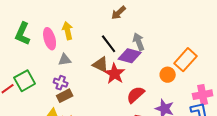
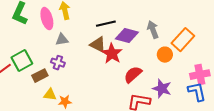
gray arrow: (139, 42) -> (153, 30), moved
black line: (109, 44) -> (106, 24), turned -66
brown rectangle: (65, 96) -> (40, 76), moved

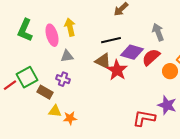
gray arrow: (153, 30) -> (158, 32), moved
red semicircle: (133, 75) -> (151, 57), moved
brown rectangle: (40, 76) -> (45, 92), turned 56

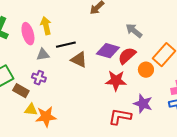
gray arrow: (158, 32) -> (134, 31), turned -30
black line: (111, 40) -> (66, 45), moved
red star: (117, 70) -> (116, 81), moved, turned -30
orange star: (70, 118) -> (46, 117), size x1.5

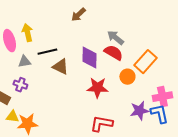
purple diamond: (108, 51) -> (89, 58), turned 75
red semicircle: (127, 56) -> (113, 53), moved, turned 72
purple star: (143, 104) -> (139, 111), moved, turned -30

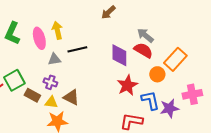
brown triangle: (60, 67) -> (71, 97), moved
red star: (97, 88) -> (127, 85), turned -30
blue L-shape: (159, 114) -> (150, 100), moved
yellow triangle: (12, 117) -> (51, 102), moved

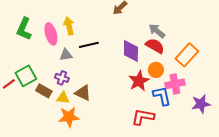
orange circle: (157, 74) -> (156, 70), moved
pink cross: (192, 94) -> (175, 84), moved
purple star: (169, 108) -> (201, 104), moved

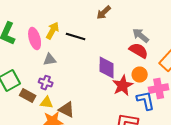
yellow arrow: (69, 26) -> (53, 31), turned 42
black line: (89, 45) -> (76, 37), moved, turned 30
purple diamond: (131, 51) -> (107, 68), moved
brown triangle: (83, 93) -> (67, 110), moved

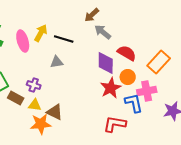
gray arrow: (141, 36) -> (103, 32), moved
gray triangle: (50, 60) -> (57, 62), moved
purple diamond: (107, 68) -> (106, 63), moved

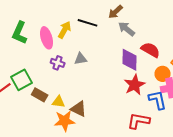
black line: (64, 39) -> (88, 23), moved
orange circle: (128, 77) -> (163, 74), moved
purple cross: (34, 85) -> (58, 63), moved

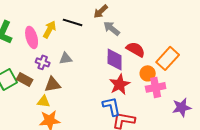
brown rectangle: (40, 95) -> (25, 79), moved
blue L-shape: (158, 100) -> (112, 106), moved
brown triangle: (79, 109) -> (53, 84), moved, turned -36

